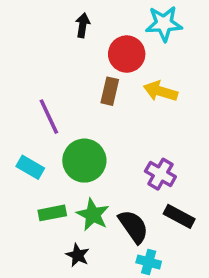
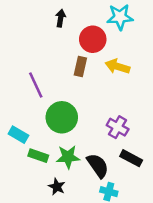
cyan rectangle: (30, 167) -> (18, 135), moved
green rectangle: (52, 213) -> (38, 156), turned 30
green star: (93, 215) -> (68, 157), turned -30

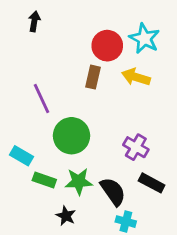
cyan star: (120, 17) -> (144, 38), moved, turned 30
black arrow: (61, 18) -> (34, 21), moved

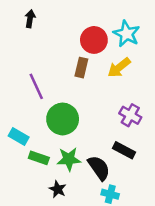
yellow arrow: (136, 77) -> (119, 68), turned -55
purple cross: (136, 147) -> (130, 115), moved
black rectangle: (152, 183) -> (124, 150), moved

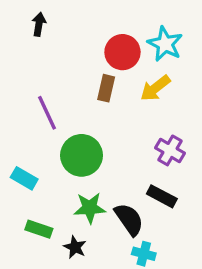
green rectangle: (39, 158) -> (39, 229), moved

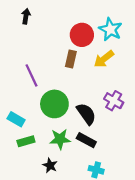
black rectangle: (162, 196) -> (86, 140), moved
black semicircle: (129, 219) -> (86, 114), moved
green rectangle: (39, 229) -> (26, 141), moved, turned -35

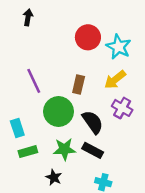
cyan star: (110, 29) -> (119, 47), moved
brown rectangle: (71, 59) -> (79, 84), moved
yellow arrow: (104, 59) -> (115, 80), moved
cyan rectangle: (16, 119) -> (17, 128), turned 42

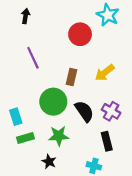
cyan star: (119, 47) -> (108, 15), moved
purple line: (34, 81) -> (33, 58), moved
purple cross: (122, 108) -> (111, 111), moved
black rectangle: (93, 150) -> (107, 141), moved, turned 48

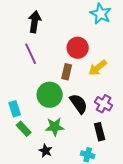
black arrow: (25, 16) -> (35, 22), moved, size x1.5
red circle: (80, 34) -> (78, 48), moved
green rectangle: (25, 138) -> (24, 129), turned 63

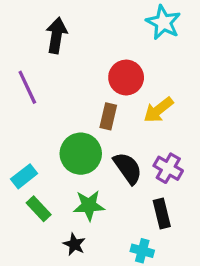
purple line: (31, 54) -> (27, 87), moved
cyan rectangle: (15, 109) -> (24, 176), turned 70

